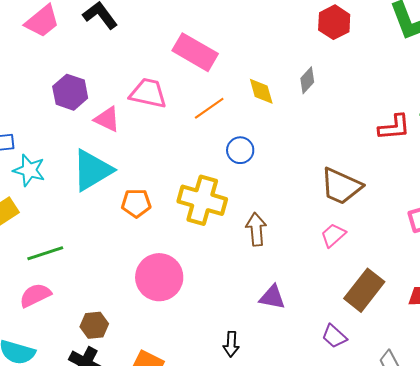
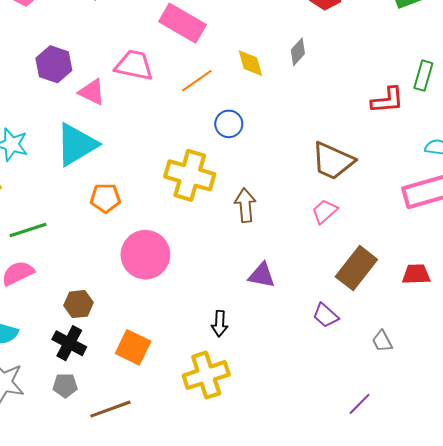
orange pentagon: (136, 203) -> (105, 198), moved

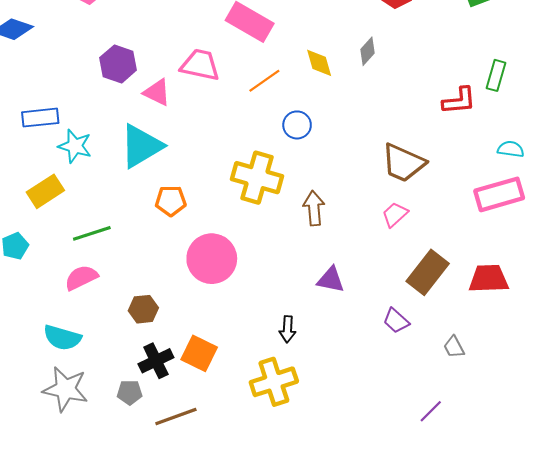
red trapezoid: (416, 274) -> (489, 279), size x1.4
black cross: (69, 343) -> (156, 361), moved, turned 36

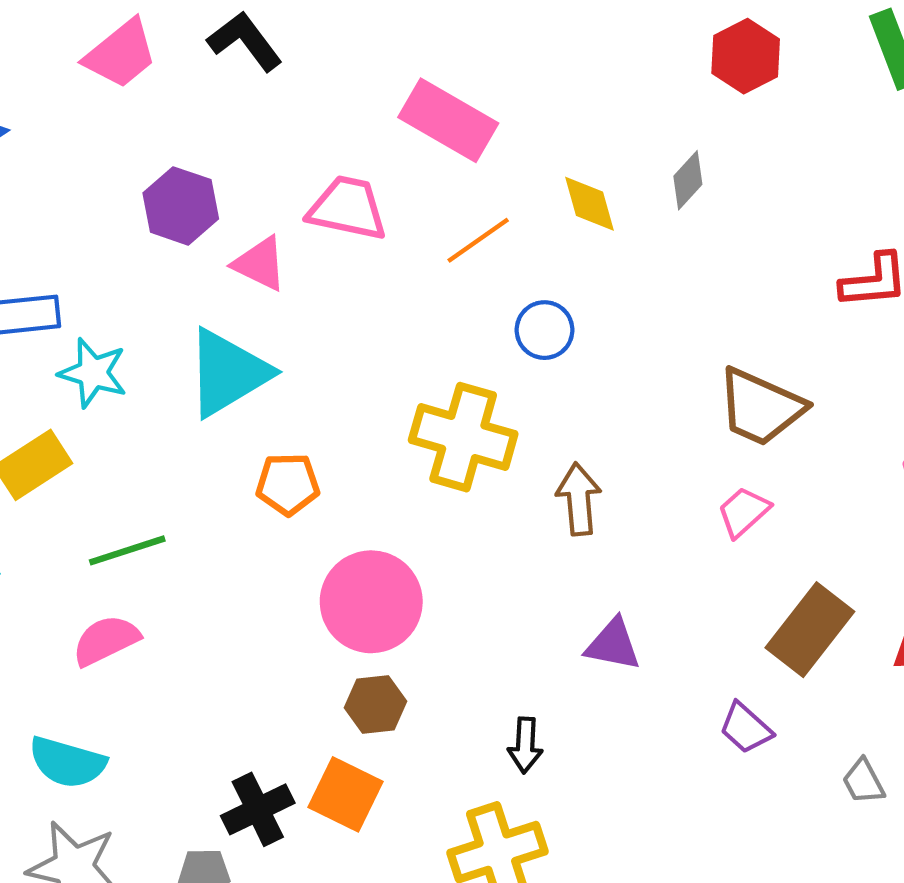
brown hexagon: (143, 309) -> (375, 705), moved

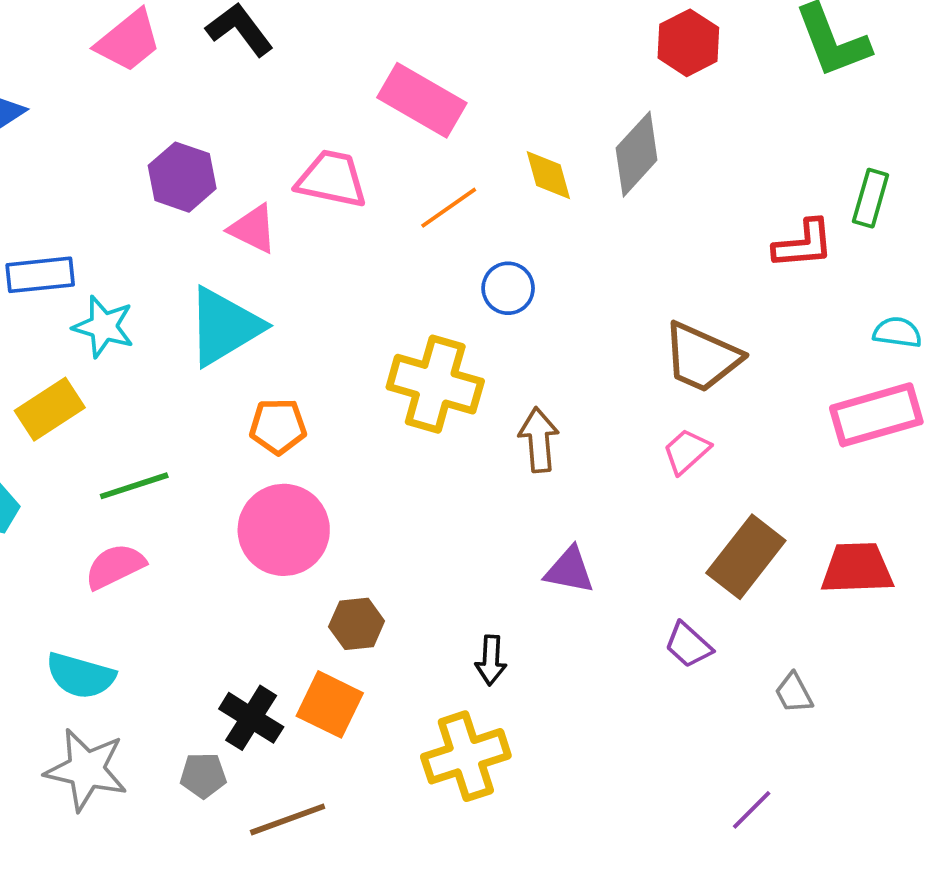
gray diamond: (688, 180) -> (637, 154), size x1.6
pink circle: (371, 602) -> (284, 530), moved
black cross: (258, 809) -> (251, 718), turned -32

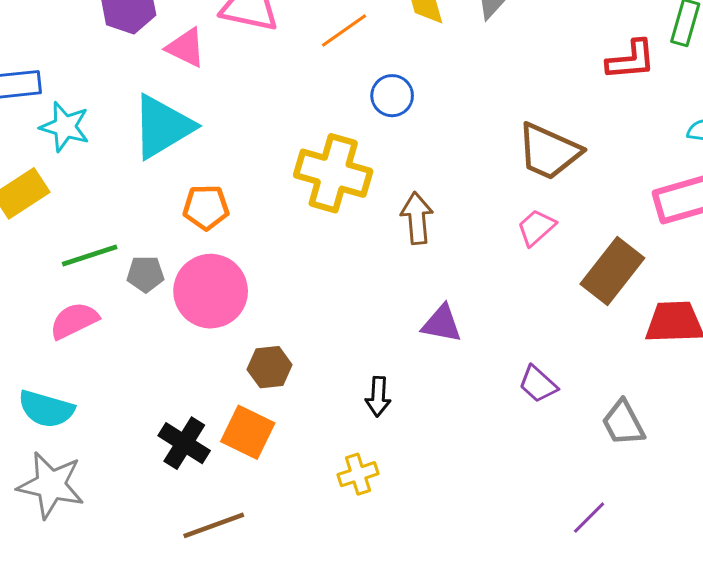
brown rectangle: (746, 557) -> (612, 271), moved
gray trapezoid: (794, 693) -> (623, 423), size x1.4
yellow cross: (466, 756) -> (358, 474), size x0.6
gray pentagon: (203, 775) -> (145, 274), moved

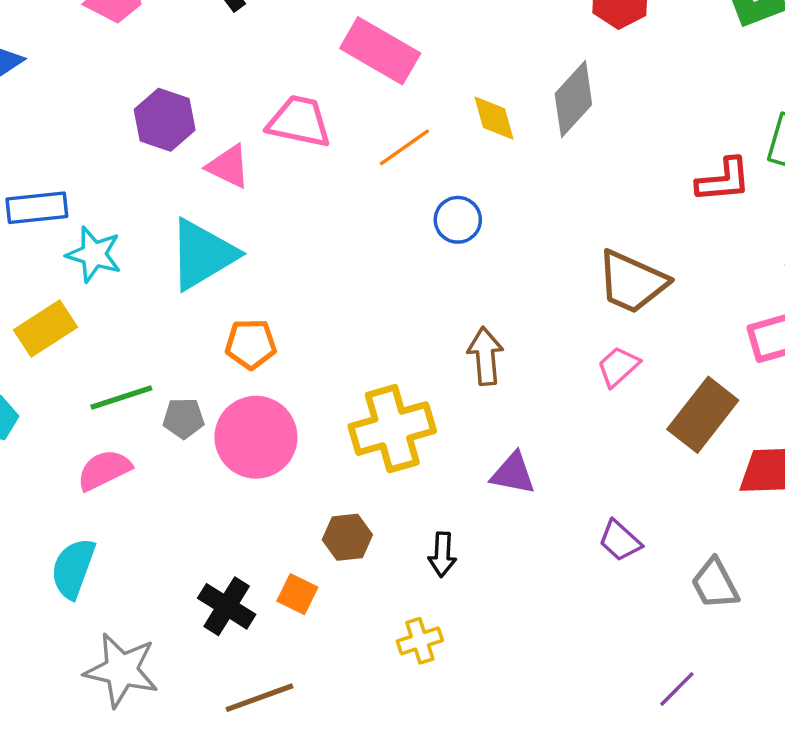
yellow cross: (333, 173) -> (392, 429), moved, turned -32
brown hexagon: (270, 367) -> (347, 537), moved
cyan semicircle: (46, 409) -> (73, 568), turned 94
orange square: (248, 432) -> (297, 594), size x0.7
gray star: (51, 485) -> (121, 670), moved

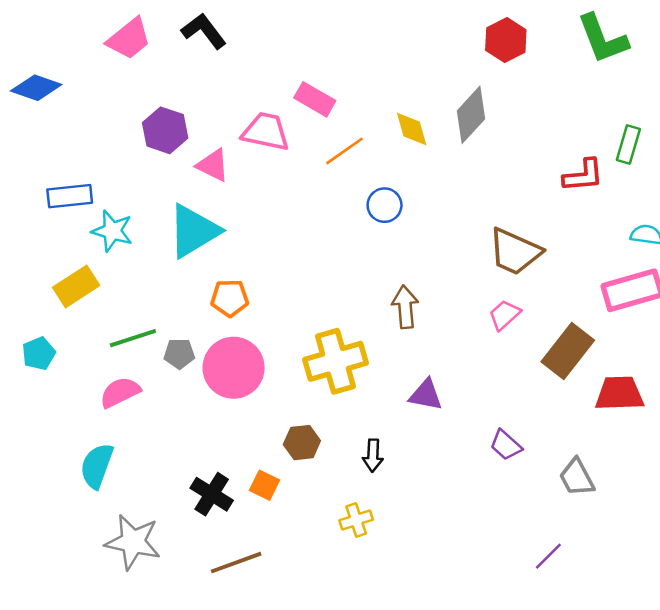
pink rectangle: (380, 51) -> (315, 99), moved, size x0.7

